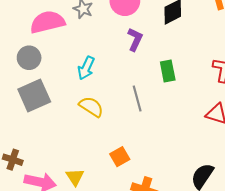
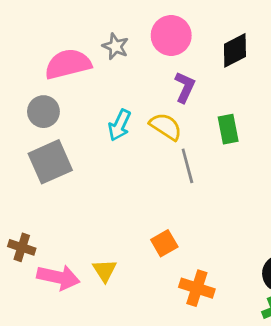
yellow semicircle: (91, 107) -> (166, 127), moved

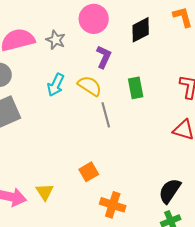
gray star: (115, 46) -> (56, 40), moved

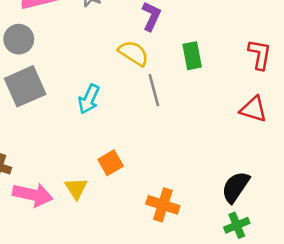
cyan arrow: (56, 85) -> (89, 99), moved
orange square: (89, 172) -> (111, 163), moved

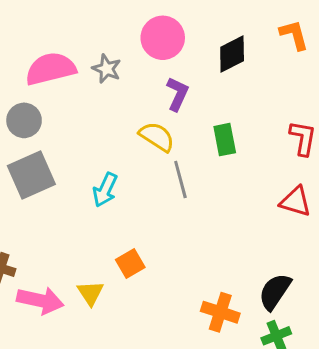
orange cross: (163, 205) -> (220, 312), moved

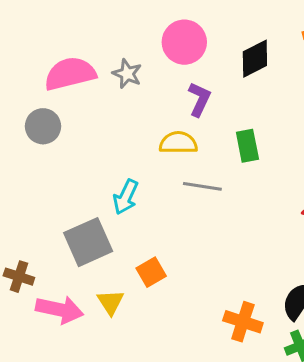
yellow semicircle: (157, 137) -> (178, 143), turned -33
gray square: (31, 175) -> (88, 242), moved
gray line: (180, 179) -> (202, 186), turned -66

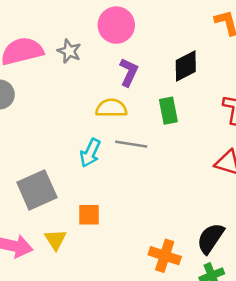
black diamond: (255, 59) -> (186, 66), moved
cyan arrow: (126, 197) -> (90, 153), moved
orange square: (151, 272) -> (89, 215), turned 30

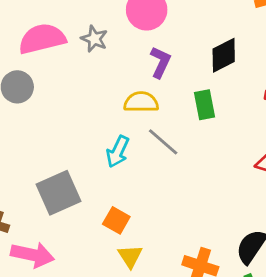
gray line: (131, 144) -> (163, 142), turned 32
orange square: (89, 215) -> (116, 220), turned 30
yellow triangle: (56, 240) -> (130, 256), moved

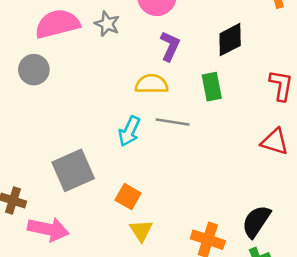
gray line: (163, 142) -> (173, 122), turned -32

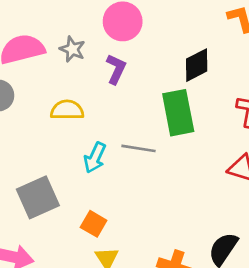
purple L-shape: (170, 46) -> (116, 69), moved
yellow semicircle: (152, 84) -> (67, 110), moved
green rectangle: (212, 87) -> (178, 113), size x1.6

